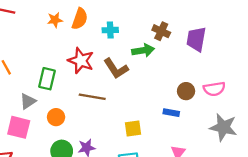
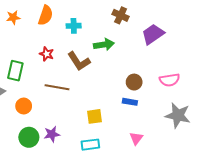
orange star: (55, 20) -> (13, 17), moved
brown cross: (161, 31) -> (121, 15), moved
purple trapezoid: (196, 39) -> (153, 34), turned 45
red star: (81, 61) -> (47, 54), size x0.6
brown circle: (186, 91) -> (134, 82), moved

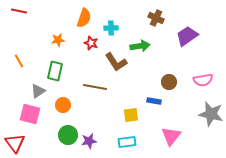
orange star: (13, 17) -> (58, 40), moved
red star: (47, 54) -> (91, 43), moved
blue rectangle: (130, 102) -> (154, 101), moved
purple star: (52, 134) -> (89, 141), moved
pink triangle: (136, 138) -> (171, 136), size x1.5

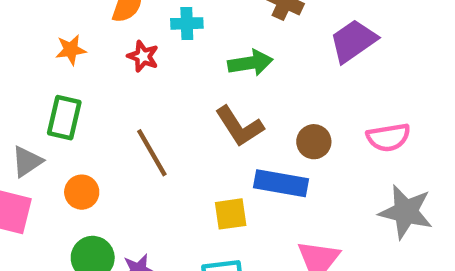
brown L-shape: (116, 62) -> (239, 126), moved
brown line: (95, 87) -> (152, 153), turned 50
blue rectangle: (154, 101) -> (281, 183), size x1.6

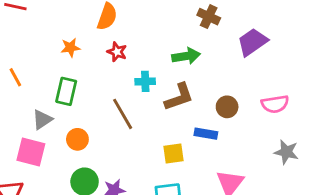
cyan cross: (187, 23) -> (145, 81), moved
brown L-shape: (239, 126) -> (179, 97), turned -76
blue rectangle: (281, 183) -> (206, 134), size x0.7
gray star: (406, 212) -> (286, 152), size x0.7

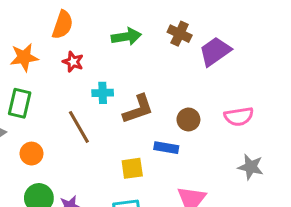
brown cross: (209, 17) -> (180, 34), moved
orange star: (70, 48) -> (24, 57), size x1.4
green arrow: (186, 56) -> (126, 37), moved

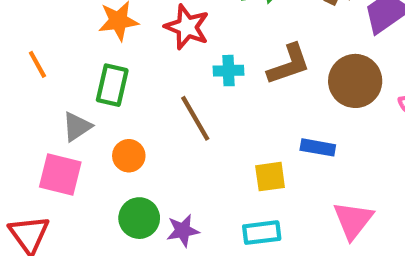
red star: (73, 62) -> (187, 27), size x1.5
brown L-shape: (138, 109) -> (289, 64), moved
brown circle: (188, 119) -> (355, 81), moved, size x1.6

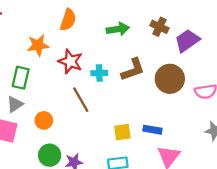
red star: (187, 27) -> (70, 61), moved
green rectangle: (112, 85) -> (21, 78), moved
blue rectangle: (318, 147) -> (152, 130), moved

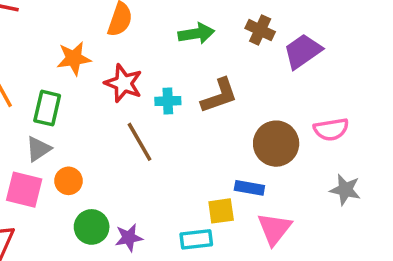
brown circle: (170, 79) -> (276, 144), moved
orange circle: (44, 120) -> (68, 181), moved
yellow square: (122, 132) -> (221, 211), moved

